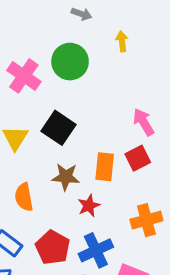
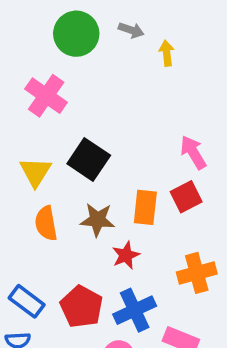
gray arrow: (82, 14) -> (131, 30), moved
green circle: (70, 62) -> (76, 34), moved
orange semicircle: (24, 197) -> (46, 223), moved

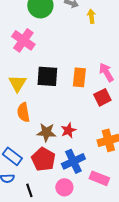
black square: (89, 160) -> (47, 76), turned -30
orange rectangle: (145, 207) -> (79, 77), moved
brown star: (97, 220) -> (46, 132), moved

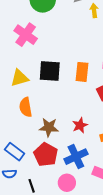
yellow triangle: (17, 83) -> (20, 78), turned 42
red star: (68, 130) -> (80, 125), moved

